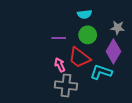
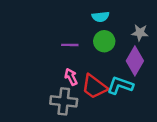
red trapezoid: (79, 58) -> (94, 87), moved
gray cross: (66, 85) -> (64, 101), moved

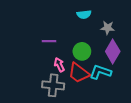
gray star: (140, 33) -> (108, 28), moved
green circle: (104, 41) -> (82, 51), moved
purple line: (70, 45) -> (49, 41), moved

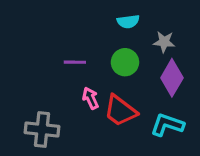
green circle: (82, 51) -> (125, 62), moved
cyan L-shape: (100, 72) -> (167, 125), moved
gray cross: (53, 85) -> (42, 129), moved

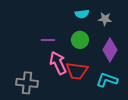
gray star: (164, 42) -> (105, 19), moved
pink arrow: (91, 98) -> (58, 63), size x1.6
red trapezoid: (120, 111) -> (77, 71), turned -30

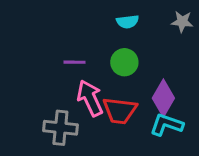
gray star: (105, 19) -> (182, 22), moved
purple diamond: (110, 50) -> (163, 98), moved
gray cross: (27, 83) -> (60, 128), moved

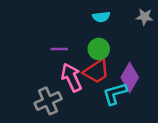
red trapezoid: (120, 111) -> (96, 71), moved, turned -40
cyan L-shape: (167, 125) -> (115, 94), moved, turned -35
gray cross: (60, 128) -> (48, 101), turned -30

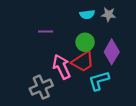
gray star: (145, 17) -> (109, 14), moved
purple line: (59, 49) -> (46, 32), moved
purple diamond: (130, 77) -> (112, 52), moved

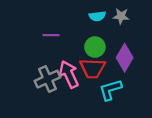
red trapezoid: (83, 61) -> (93, 68), turned 35
gray cross: (41, 87) -> (47, 79), moved

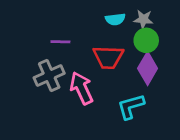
green circle: (95, 47) -> (146, 40), moved
red trapezoid: (93, 68) -> (108, 57), moved
gray cross: (47, 79) -> (49, 75), moved

